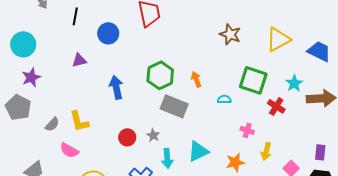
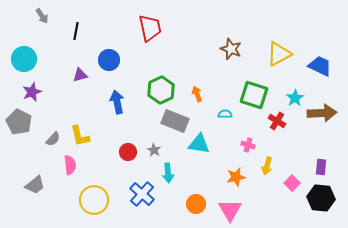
blue circle: (108, 33) -> (109, 60), moved
pink semicircle: (69, 150) -> (70, 165), turned -126
cyan triangle: (198, 151) -> (199, 144), moved, turned 35

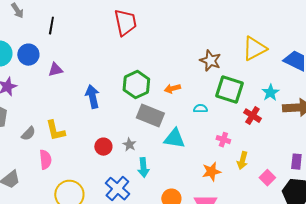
brown star: (231, 49) -> (210, 61), moved
blue circle: (109, 60) -> (28, 55), moved
orange arrow: (197, 94) -> (172, 89), turned -84

